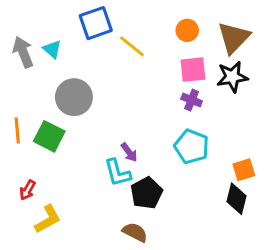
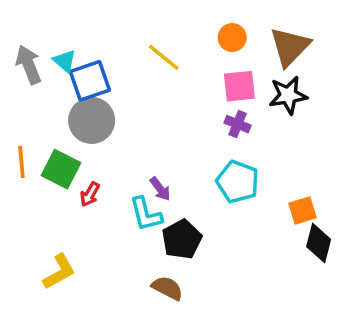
blue square: (96, 23) -> (90, 81), moved
red arrow: (27, 190) -> (90, 194), moved
black diamond: (237, 199) -> (319, 243), moved

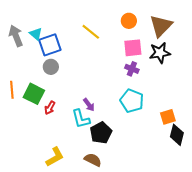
gray circle: (92, 120) -> (51, 67), size x0.6
yellow L-shape: (59, 272) -> (55, 157), moved

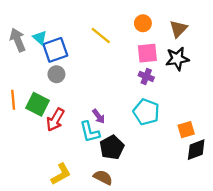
brown triangle: (161, 26) -> (178, 29), size x0.7
red arrow: (50, 108) -> (55, 120), size x1.5
black diamond: (177, 135) -> (196, 150), turned 55

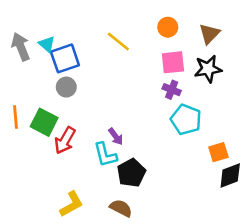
cyan pentagon: (146, 112) -> (186, 120), moved

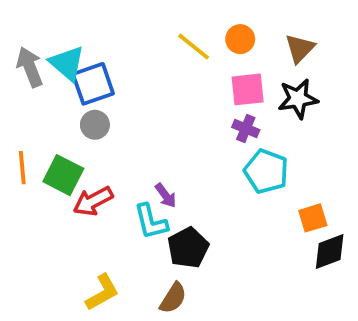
yellow line: (118, 42) -> (194, 47), moved
cyan triangle: (47, 44) -> (67, 63), size x1.5
red arrow: (65, 140) -> (93, 201), turned 32
brown semicircle: (121, 208) -> (173, 298), turned 95

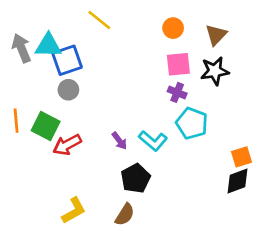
yellow line: (194, 47) -> (99, 20), moved
cyan triangle: (67, 63) -> (48, 45), turned -40
orange square: (313, 218) -> (242, 157), moved
cyan L-shape: (151, 222) -> (153, 141), moved, turned -36

